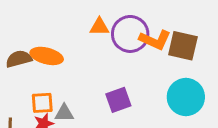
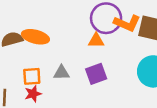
orange triangle: (99, 27) -> (96, 40), moved
gray triangle: (64, 113) -> (61, 73), moved

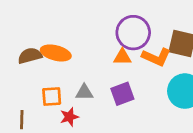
orange L-shape: (127, 23) -> (156, 57), moved
red star: (33, 94) -> (69, 117), moved

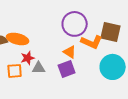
orange triangle: (122, 57) -> (70, 52), moved, turned 32
red star: (69, 117) -> (28, 58), moved

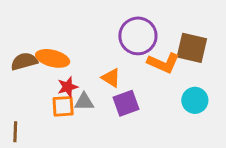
orange triangle: (70, 52) -> (111, 78), moved
cyan circle: (113, 67) -> (195, 100), size x0.7
orange square: (15, 71) -> (63, 106), moved

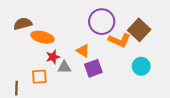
brown square: (192, 48) -> (139, 30), turned 30
brown semicircle: (24, 61) -> (23, 24), moved
orange square: (63, 106) -> (39, 77), moved

